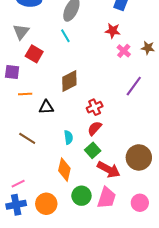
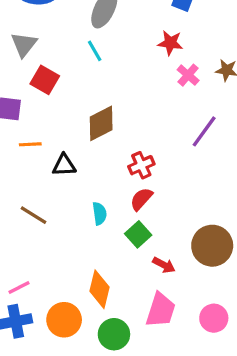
orange diamond: (64, 170) -> (99, 289), moved
red arrow: (109, 170) -> (164, 265), size x0.6
green circle: (81, 196) -> (114, 334), moved

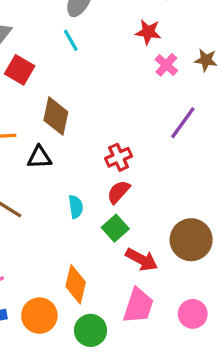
brown diamond: (101, 123) -> (56, 116), moved, turned -51
red arrow: (164, 265) -> (142, 259), size x1.4

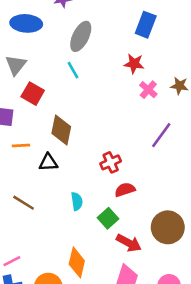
red semicircle: (119, 192) -> (125, 190), moved, turned 30

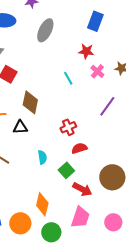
cyan line: (73, 70) -> (68, 78), moved

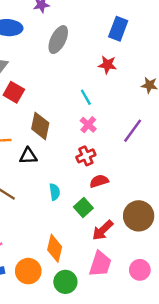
pink cross: (97, 71) -> (88, 125), moved
red arrow: (82, 189) -> (103, 230), turned 108

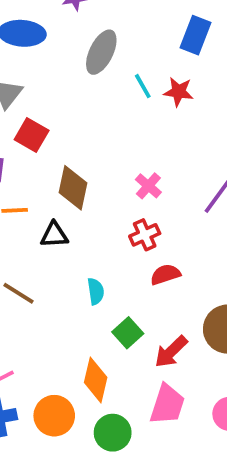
cyan line: (86, 97) -> (143, 86), moved
green square: (83, 207) -> (128, 333), moved

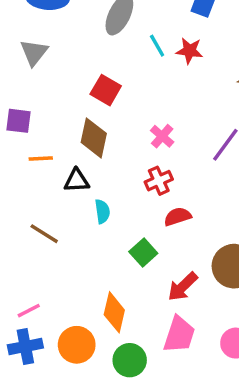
red square: (32, 135) -> (106, 90), moved
cyan semicircle: (96, 291) -> (102, 211), moved
green square: (128, 333) -> (143, 252), moved

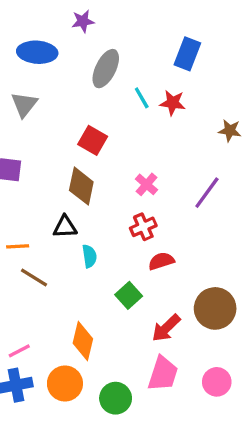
orange line: (41, 158) -> (18, 246), moved
orange diamond: (114, 312) -> (83, 341), moved

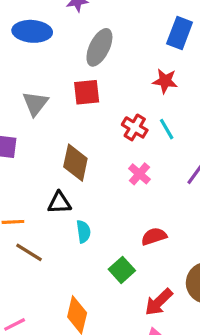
cyan line: (142, 98) -> (167, 129), moved
gray triangle: (24, 104) -> (35, 103), moved
red square: (93, 140) -> (87, 92), moved, turned -36
pink cross: (147, 184) -> (139, 174), moved
red cross: (143, 227) -> (135, 127), moved, turned -35

